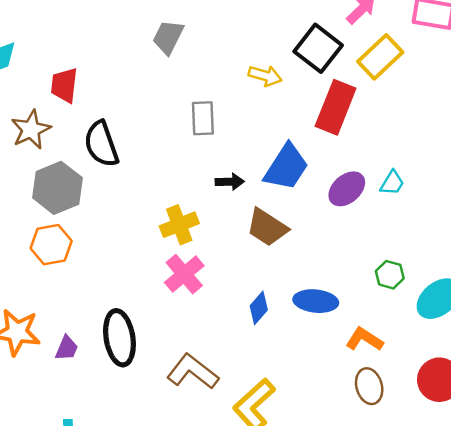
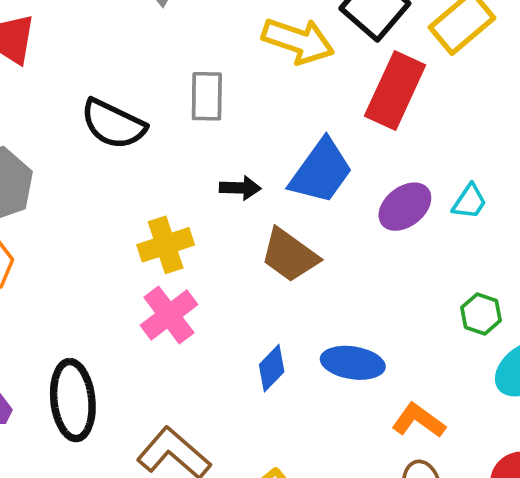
yellow arrow: (265, 76) -> (298, 41), size x1.5
black semicircle: (101, 144) -> (113, 124), moved, turned -48
green hexagon: (390, 275) -> (481, 314), moved

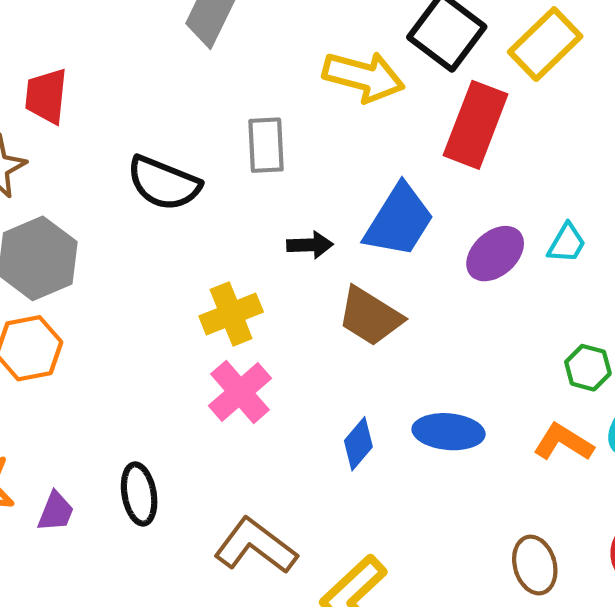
black ellipse: (73, 400) -> (139, 494), size x0.7
orange L-shape: (419, 421) -> (563, 442), moved

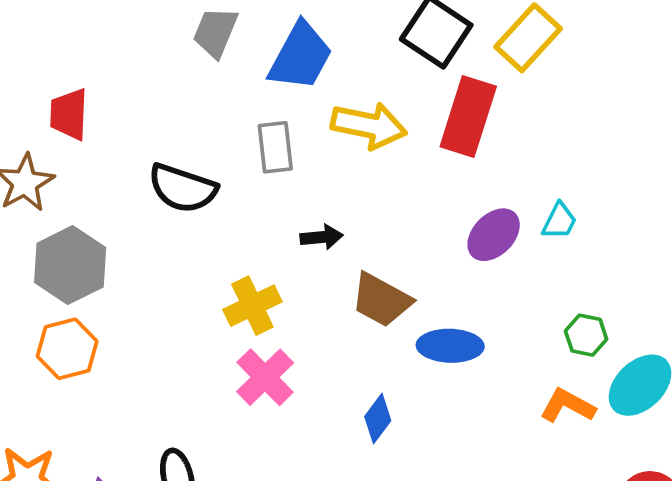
yellow arrow: (364, 77) -> (369, 126), moved
blue trapezoid: (399, 221) -> (300, 56), moved
blue ellipse: (449, 432) -> (450, 346), moved

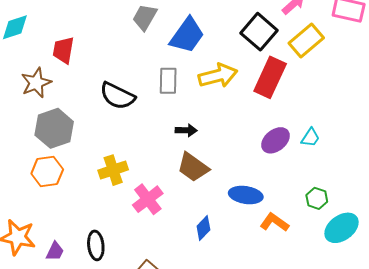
yellow arrow: (369, 126) -> (218, 76), turned -33
brown trapezoid: (381, 300) -> (193, 167), moved
yellow cross: (252, 306) -> (113, 170), moved
orange L-shape: (568, 406) -> (274, 222), moved

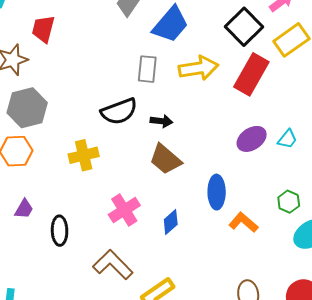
black semicircle: (117, 96) -> (119, 111), moved, turned -51
blue ellipse: (246, 195) -> (217, 192), turned 76
pink cross: (148, 199) -> (124, 210), moved
purple trapezoid: (55, 251) -> (24, 209), moved

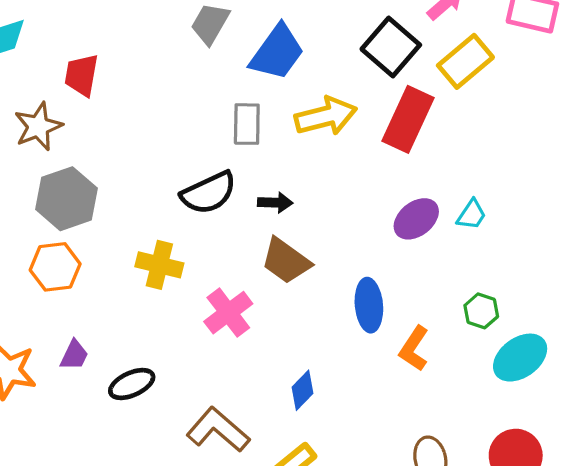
yellow cross: (84, 155) -> (159, 265), turned 32
pink cross: (124, 210) -> (228, 313), moved
blue diamond: (171, 222) -> (303, 390), moved
orange L-shape: (243, 222) -> (414, 349), turned -92
black ellipse: (60, 231) -> (132, 384), turned 72

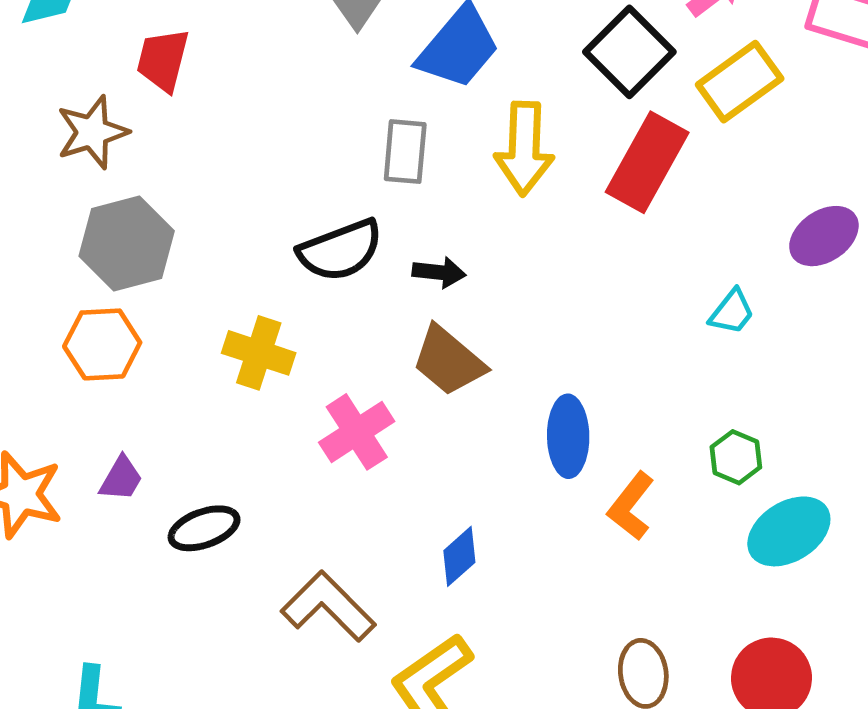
yellow arrow: (326, 116) -> (524, 148), turned 102
purple ellipse: (416, 219) -> (824, 236), moved

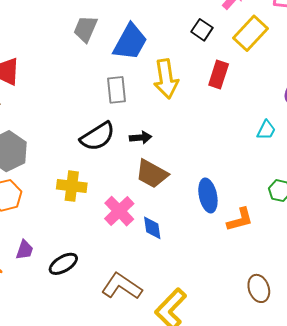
black square: (629, 52) -> (202, 30), size x0.6
red rectangle: (647, 162) -> (219, 75), size x0.7
orange L-shape: (631, 506) -> (240, 220), turned -132
blue diamond: (459, 556) -> (152, 228), moved, turned -45

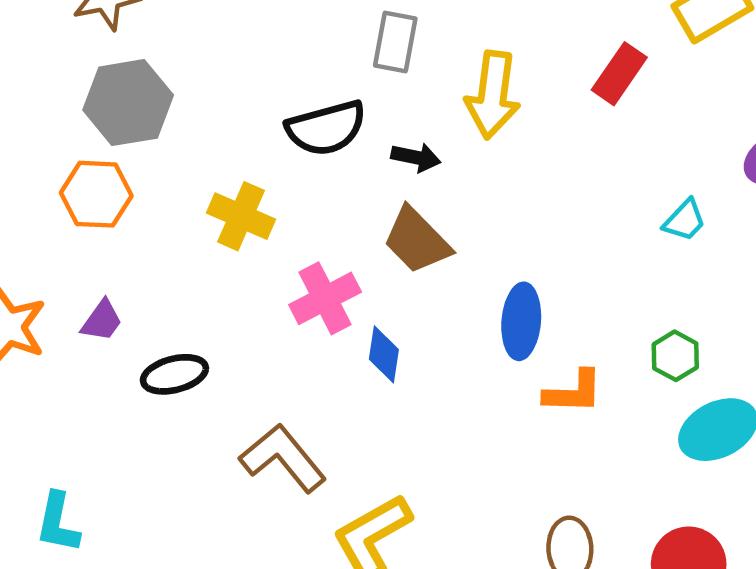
yellow arrow: (166, 79) -> (493, 95), moved

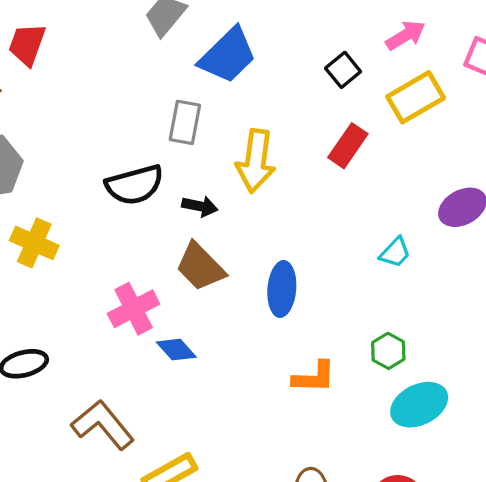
yellow cross: (241, 216) -> (34, 243), moved
blue ellipse: (521, 321) -> (282, 289), moved
blue diamond: (384, 354) -> (176, 350), turned -51

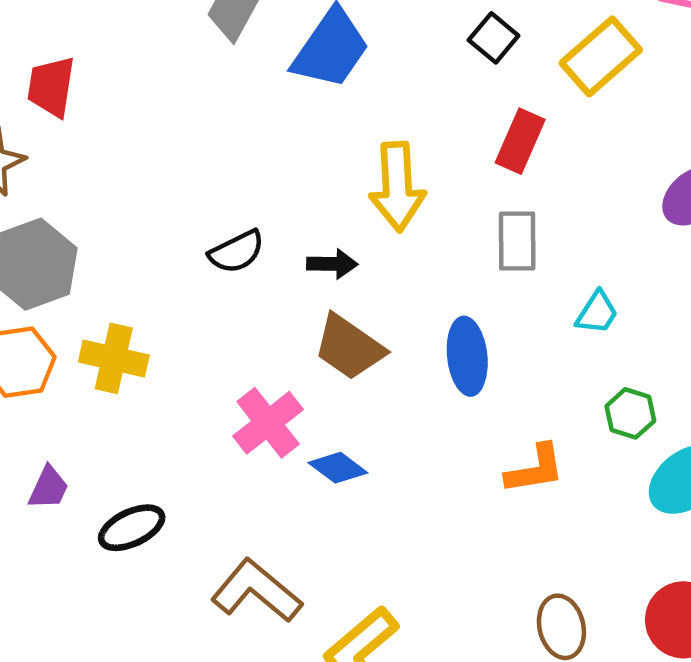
gray rectangle: (185, 122) -> (517, 241), moved
black semicircle: (135, 185) -> (237, 252), size x0.7
cyan trapezoid: (395, 252) -> (597, 313), moved

